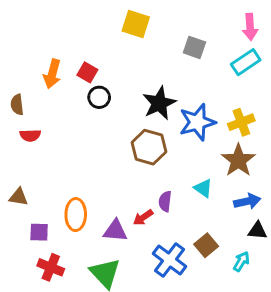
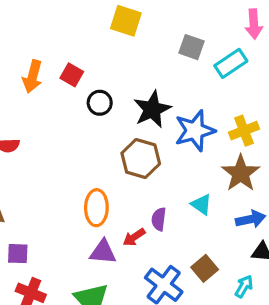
cyan rectangle: (246, 62) -> (231, 63), moved
black circle: (99, 97) -> (100, 103), moved
orange ellipse: (76, 215) -> (96, 208), moved

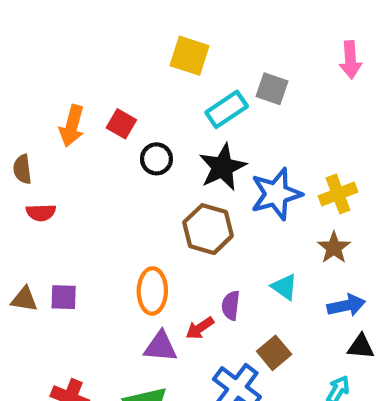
cyan rectangle: (231, 63) -> (227, 109), moved
brown star: (241, 173) -> (334, 248), size x0.7
purple square: (18, 254) -> (64, 297), moved
brown square: (205, 268) -> (274, 353), moved

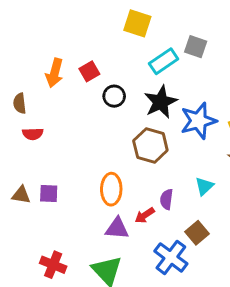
red square: (121, 124) -> (89, 71), turned 30
cyan triangle: (284, 287) -> (204, 186), turned 42

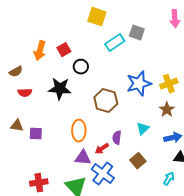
black star: (161, 102) -> (60, 89), moved, turned 30
brown semicircle: (20, 103) -> (16, 72), turned -112
brown triangle: (21, 195) -> (17, 126), moved
blue cross: (171, 257) -> (103, 174), moved
red cross: (53, 265) -> (39, 183), turned -30

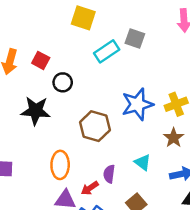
red square: (64, 50) -> (41, 60), turned -32
cyan triangle: (143, 129) -> (143, 162), turned -40

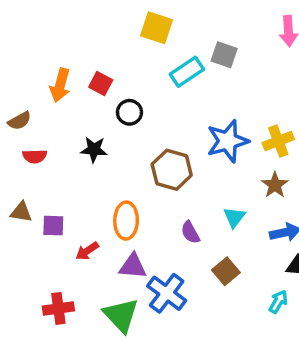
black star: (36, 111) -> (94, 150), size x0.7
cyan triangle: (143, 162) -> (234, 217), turned 30
purple semicircle: (109, 174) -> (190, 232), turned -36
red arrow: (90, 188) -> (87, 251), moved

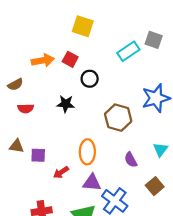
yellow square: (157, 28) -> (83, 26), moved
orange arrow: (60, 85) -> (43, 60), turned -115

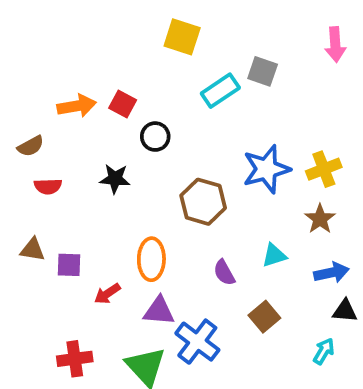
yellow square: (83, 26) -> (182, 37), moved
cyan triangle: (160, 150) -> (274, 255), turned 35

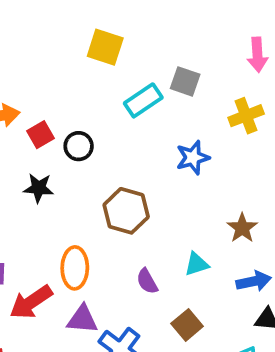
red square: (123, 104) -> (41, 135), moved, turned 32
blue star: (266, 169) -> (193, 158), moved, size x0.7
yellow cross: (324, 169) -> (246, 116), moved
red arrow: (107, 294) -> (31, 302), size x1.6

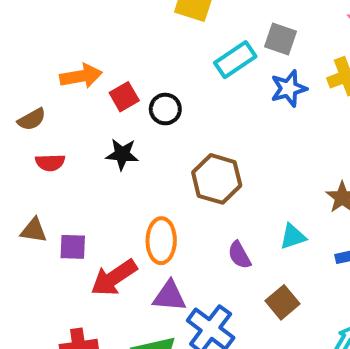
blue star: (193, 158) -> (289, 88), moved

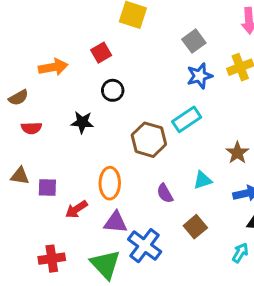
gray square: (280, 39) -> (194, 41), turned 35
cyan rectangle: (235, 60) -> (187, 119), moved
red square: (124, 97) -> (101, 53), moved
red arrow: (114, 278) -> (76, 209), size x0.7

